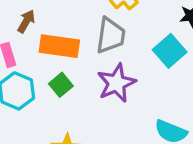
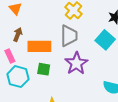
green square: (61, 85) -> (44, 69), turned -32

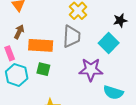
purple star: (76, 63) -> (91, 70), moved, turned 30

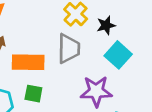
black star: (120, 20) -> (106, 25), moved

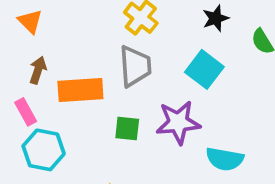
black star: (106, 25) -> (216, 18), moved
green square: (33, 94) -> (127, 128), moved

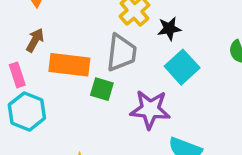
black star: (216, 18) -> (169, 29), moved
green square: (127, 128) -> (102, 89), moved

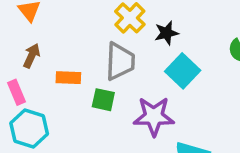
orange rectangle: (69, 65) -> (68, 78), size x0.6

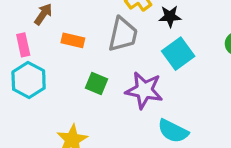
green square: (103, 100) -> (96, 84), moved

